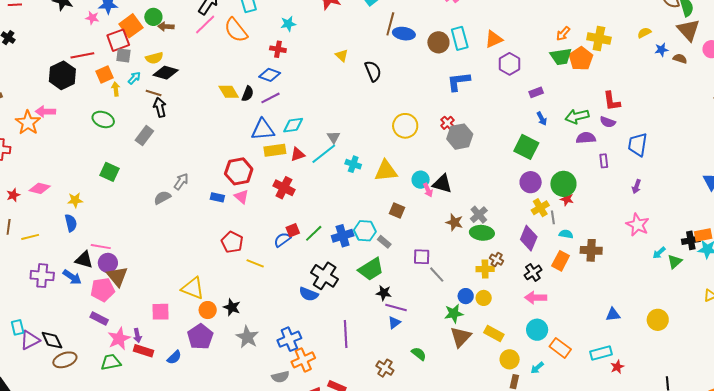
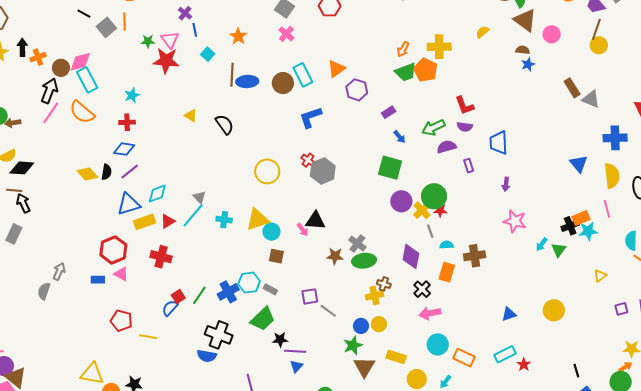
blue star: (661, 50) -> (528, 64), moved
cyan circle: (421, 180) -> (271, 232), moved
gray semicircle: (162, 198) -> (44, 291), turned -30
yellow cross: (540, 208) -> (422, 210), moved

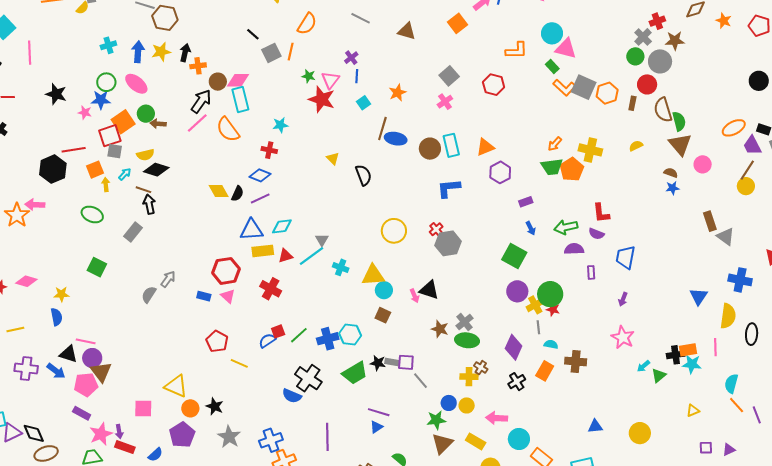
gray rectangle: (270, 289) -> (392, 362), moved, turned -32
pink arrow: (430, 313) -> (497, 418), moved
black star: (280, 339) -> (378, 363), moved

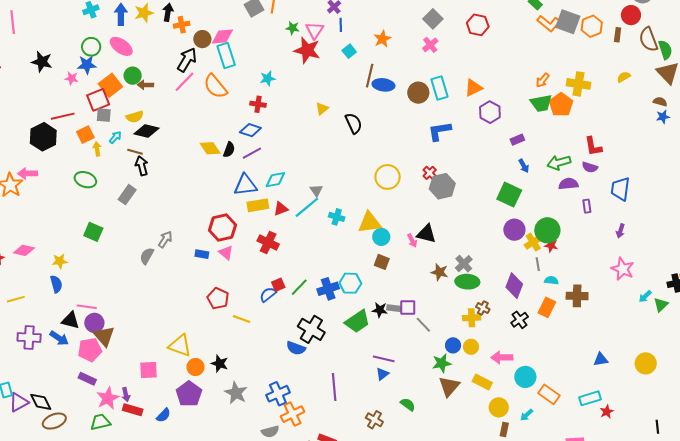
yellow triangle: (333, 158) -> (322, 109), turned 40

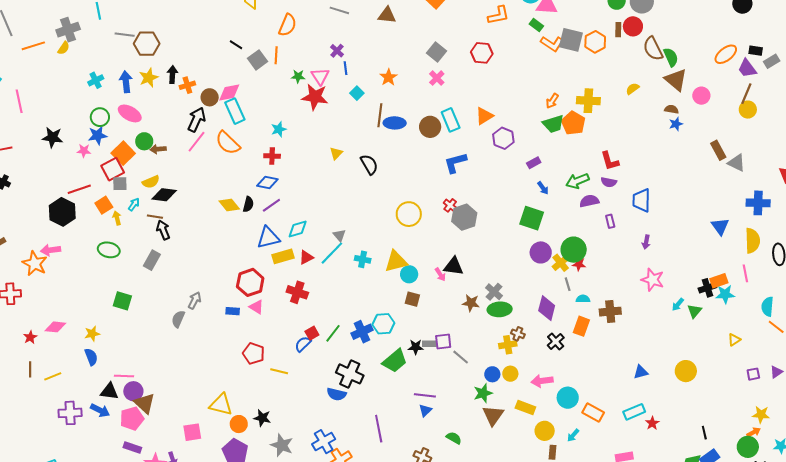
brown rectangle: (618, 35) -> (618, 30), moved

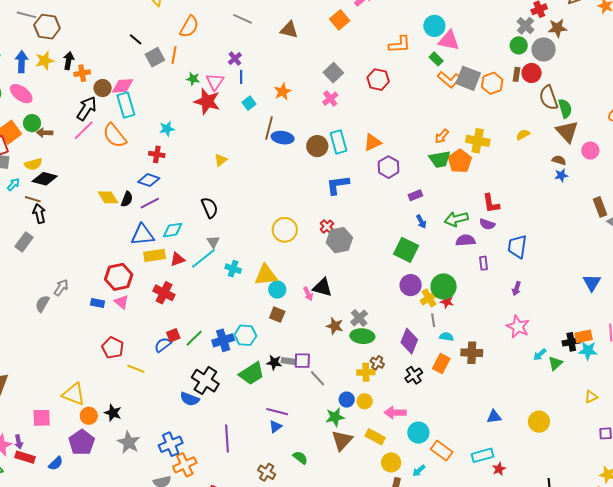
black semicircle: (369, 164) -> (210, 208), moved

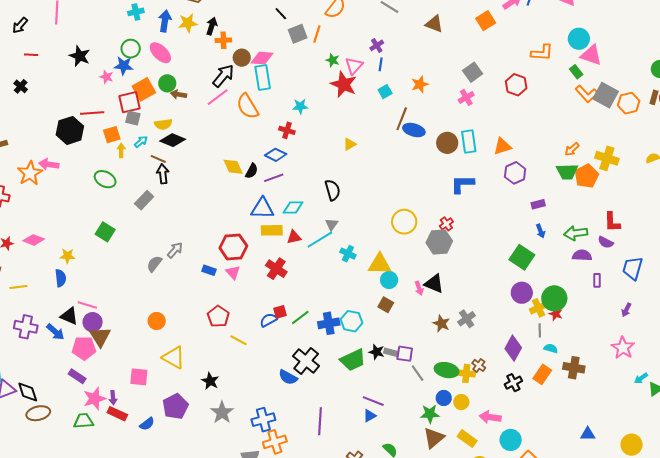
gray hexagon: (339, 240) -> (439, 242), moved
green ellipse: (362, 336) -> (447, 370), moved
orange circle: (89, 416) -> (157, 321), moved

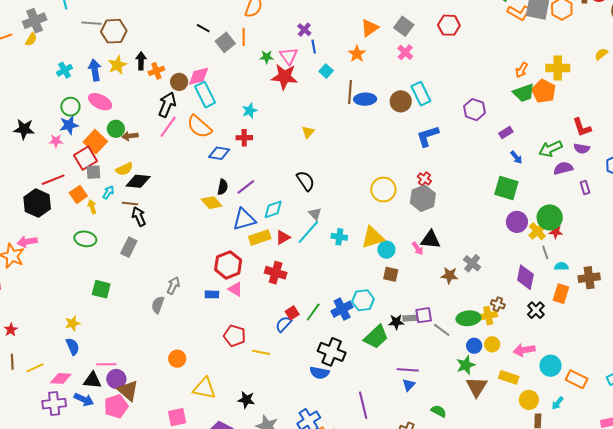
orange triangle: (502, 146) -> (370, 28), moved
blue diamond: (276, 155) -> (219, 153), moved
yellow diamond: (233, 167) -> (212, 203), moved
pink diamond: (34, 240) -> (61, 378), moved

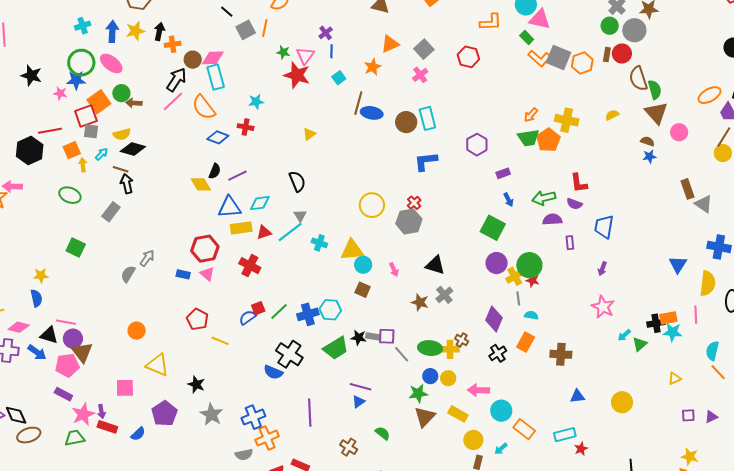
green circle: (70, 107) -> (81, 63), size x1.4
black triangle: (431, 240) -> (435, 265), moved
brown cross: (589, 278) -> (561, 354), moved

